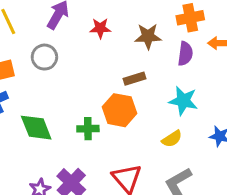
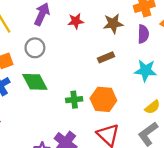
orange hexagon: (119, 110) -> (103, 99), moved
green diamond: (36, 128) -> (35, 82), moved
yellow semicircle: (172, 139) -> (152, 107), moved

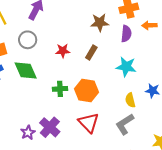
red star: (76, 21) -> (63, 51), moved
brown rectangle: (106, 57) -> (91, 53), turned -40
yellow semicircle: (152, 107) -> (130, 100), turned 112

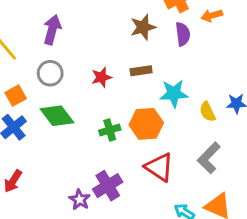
brown rectangle: (91, 53) -> (141, 71), turned 64
cyan star: (126, 67) -> (174, 94), moved
yellow semicircle: (130, 100) -> (207, 112), moved
purple cross: (50, 127) -> (108, 186), turned 30

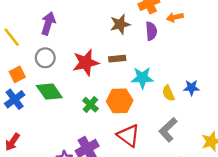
red star: (101, 77) -> (86, 63), size x1.6
green cross: (110, 130) -> (90, 105), turned -35

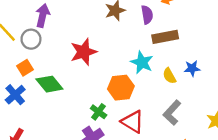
gray circle: (45, 58) -> (31, 39), moved
brown rectangle: (117, 59) -> (165, 37), moved, size x1.5
orange square: (17, 74) -> (25, 68), moved
cyan star: (142, 78) -> (142, 62), turned 30
green cross: (90, 105) -> (99, 112), moved

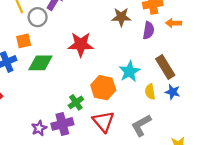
brown rectangle: (165, 37) -> (165, 67), moved, turned 50
green diamond: (49, 84) -> (40, 63), turned -70

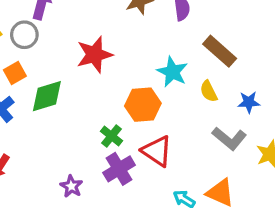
blue star: (173, 92) -> (249, 102), moved
purple cross: (62, 124) -> (119, 169), moved
gray L-shape: (141, 125) -> (229, 138), moved, turned -95

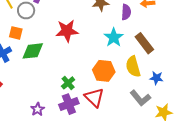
cyan star: (172, 72) -> (114, 37), moved
orange square: (15, 73) -> (16, 33), turned 32
yellow semicircle: (209, 91) -> (133, 67), size x1.5
orange hexagon: (143, 105) -> (104, 71), moved

